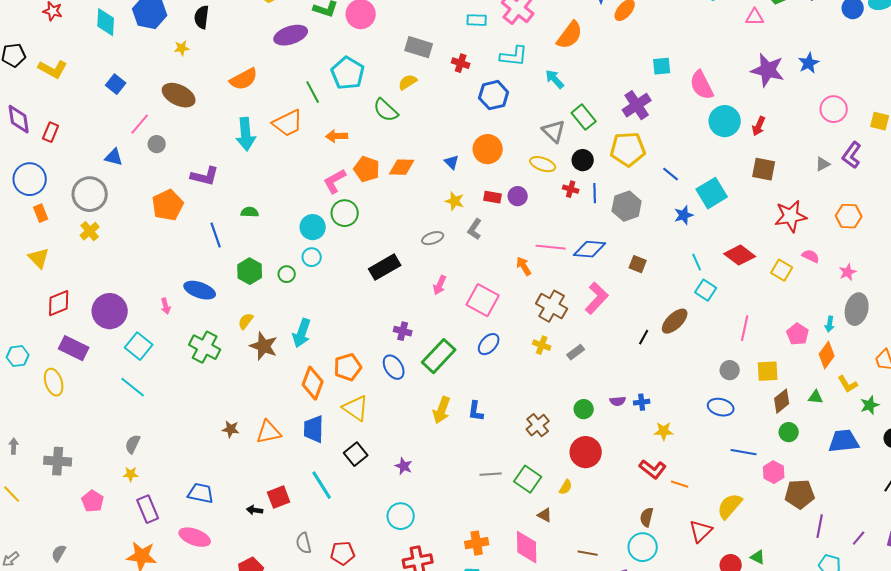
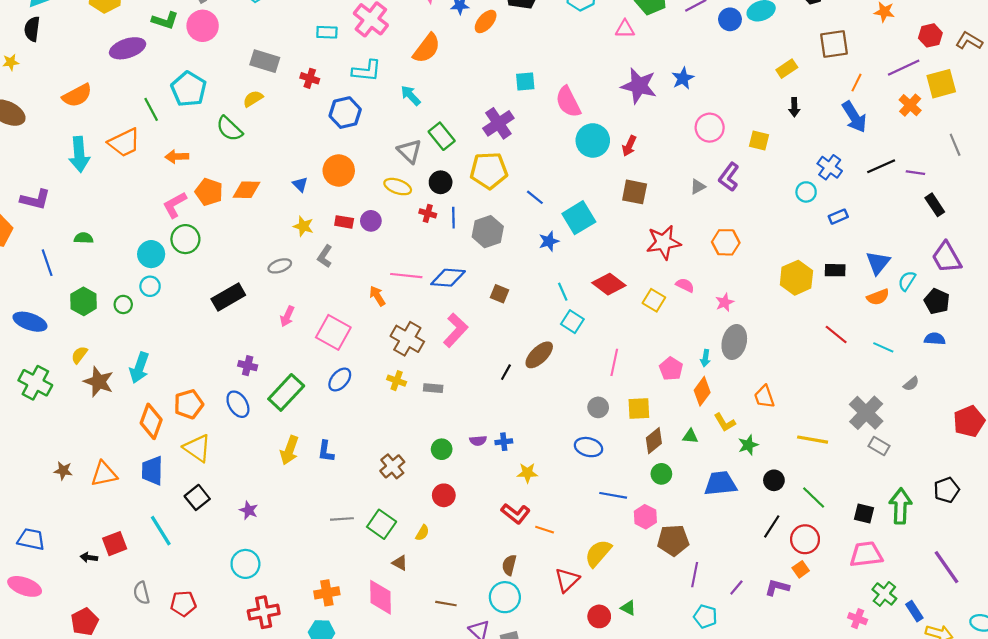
gray rectangle: (576, 352) -> (433, 388), turned 42
red circle: (586, 452) -> (444, 495), size x0.7

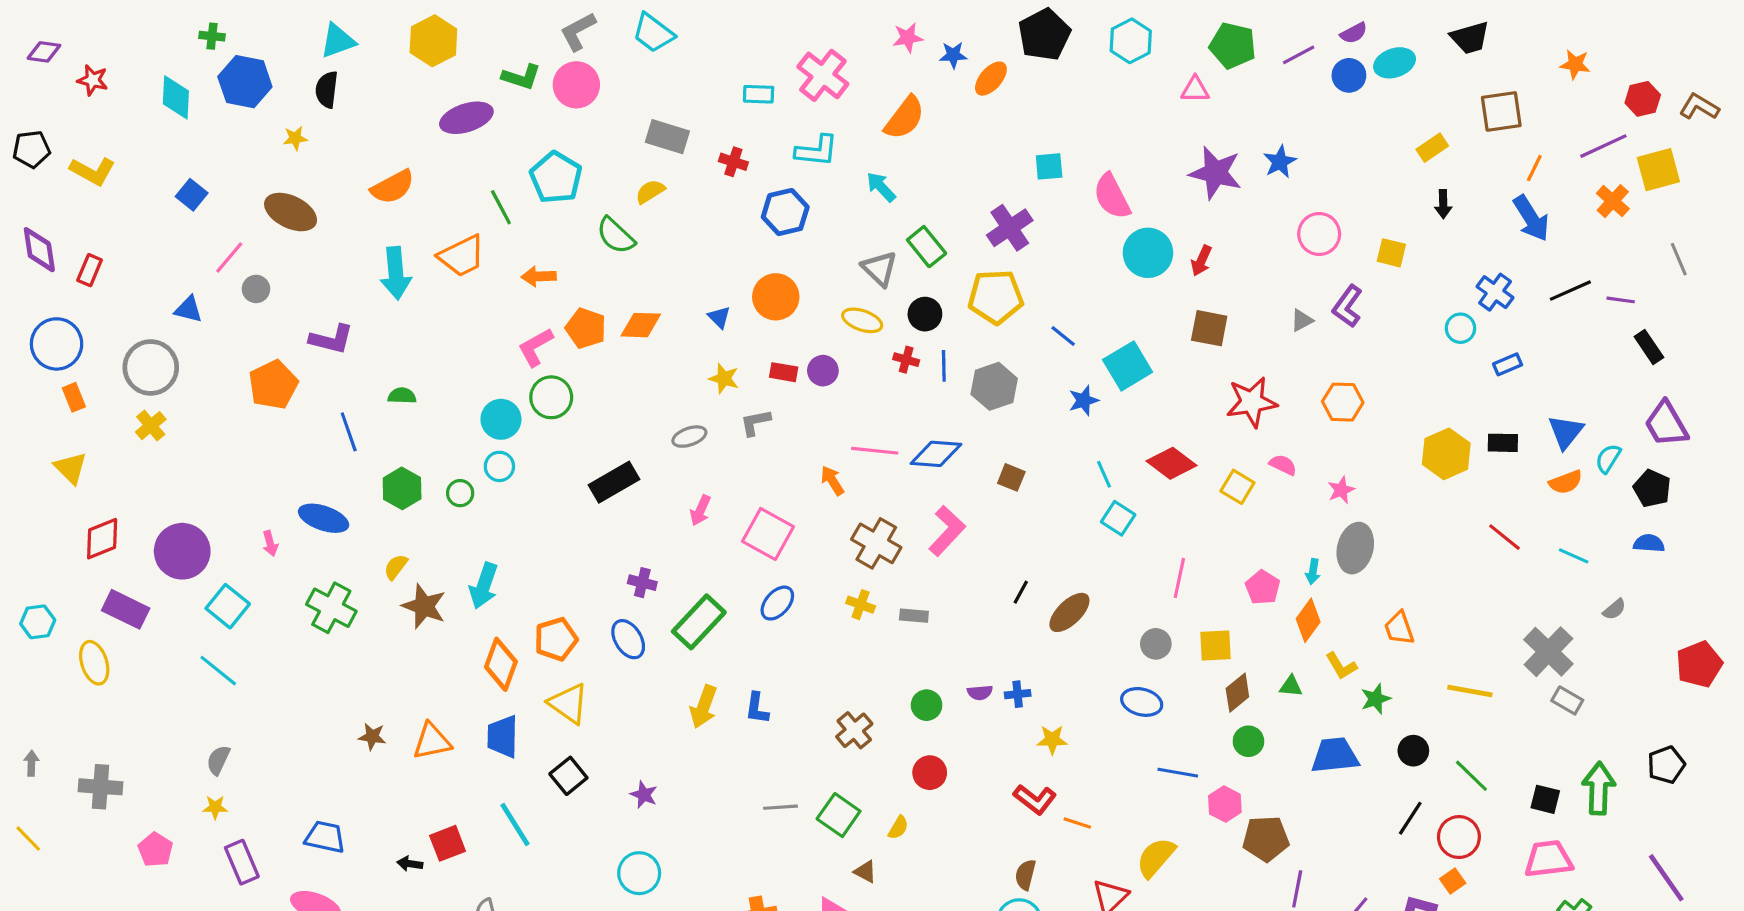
gray L-shape: (325, 256) -> (755, 422), turned 45
brown ellipse: (539, 355) -> (1069, 612), moved

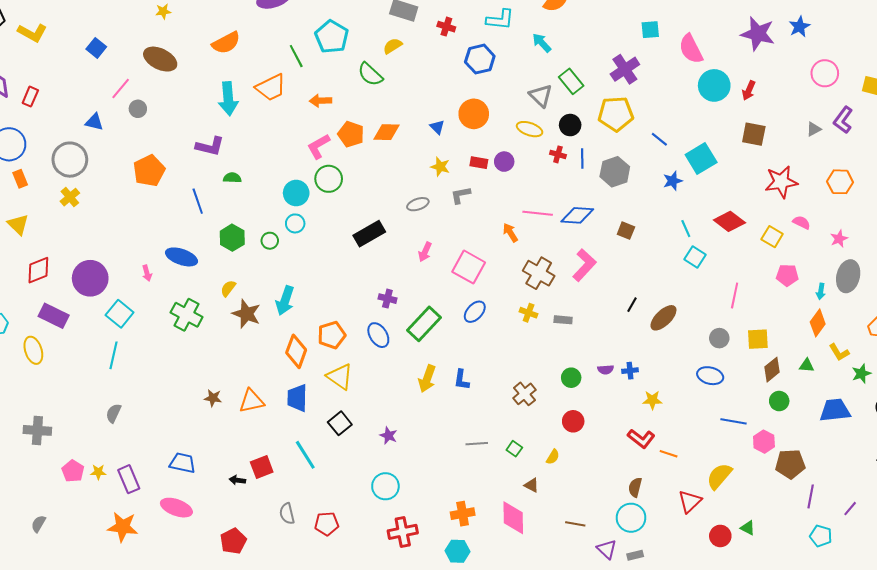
purple L-shape: (331, 339) -> (210, 146), moved
pink pentagon: (1263, 587) -> (787, 275), moved, turned -30
cyan line: (218, 671) -> (114, 355), turned 64
yellow star: (215, 807) -> (98, 472), moved
green square: (839, 815) -> (514, 449), size x0.6

